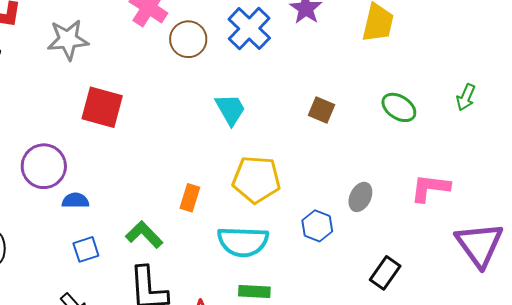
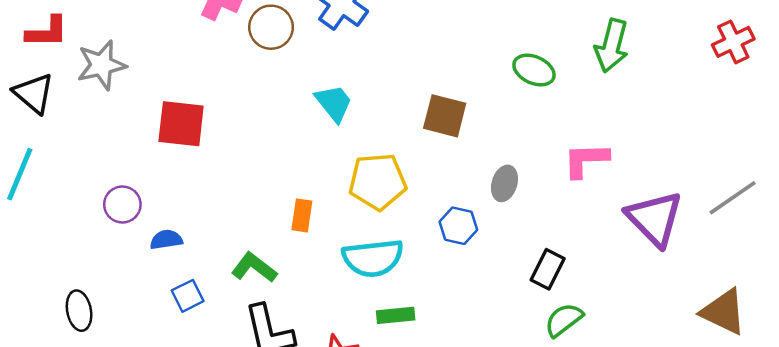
gray star: (68, 40) -> (101, 65), moved
green arrow: (466, 97) -> (612, 46), size x1.6
brown square: (322, 110) -> (445, 116), moved, size x1.4
purple circle: (44, 166) -> (122, 205), size x0.7

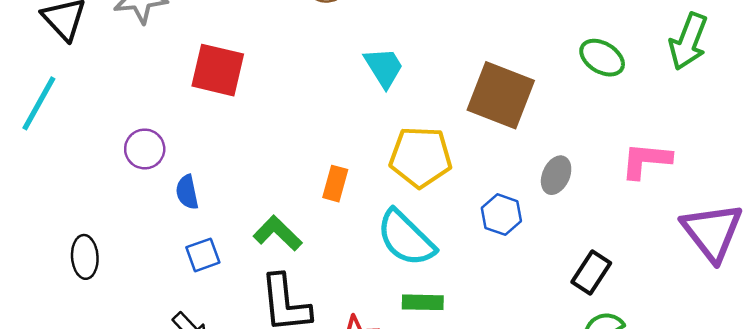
brown square: (445, 116) -> (501, 95), size x1.4
blue semicircle: (166, 240) -> (187, 192), turned -100
cyan semicircle: (373, 258) -> (406, 238), turned 44

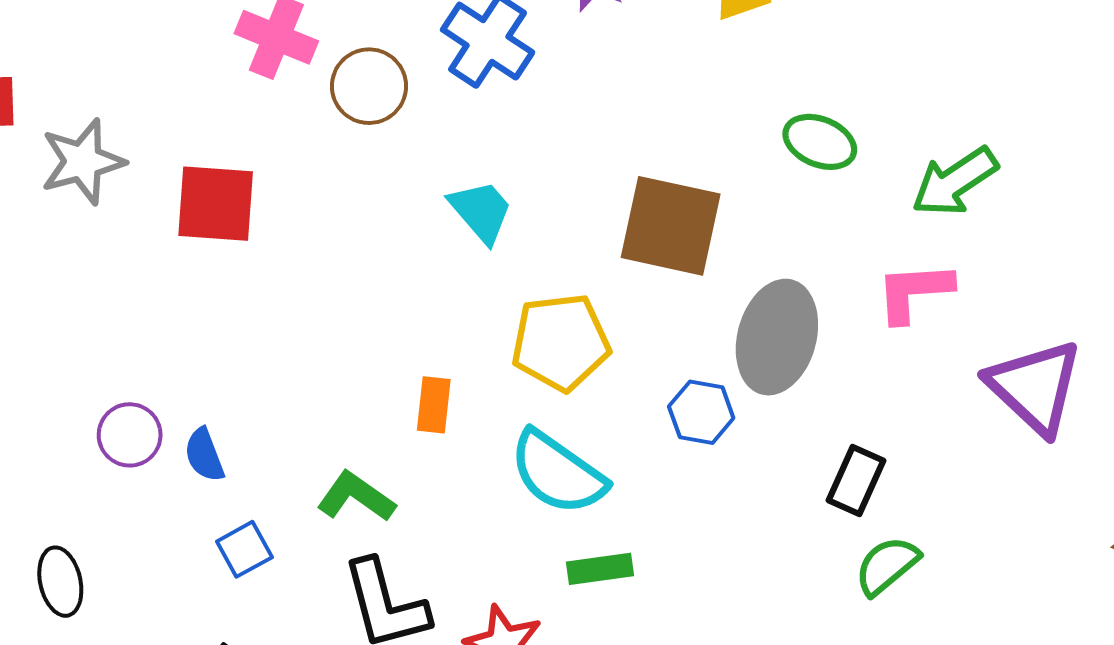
green arrow: (688, 41) -> (955, 182), moved, turned 44
red square: (218, 70) -> (216, 204), moved
purple circle: (145, 149) -> (130, 435), moved
gray ellipse: (556, 175) -> (777, 337), size x1.8

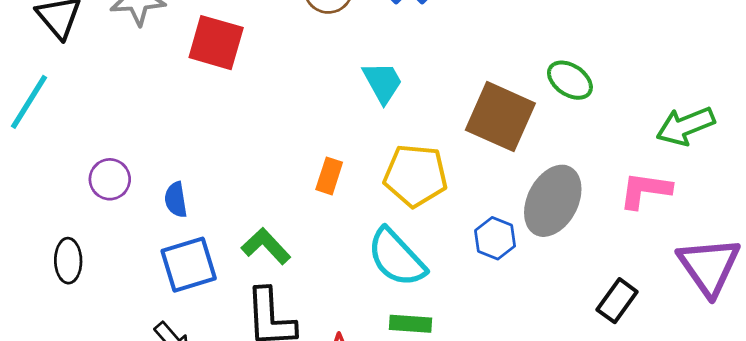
green ellipse: (820, 142) -> (570, 80), moved
orange rectangle: (434, 405) -> (329, 176), moved
purple circle: (130, 435) -> (110, 179), moved
black rectangle: (856, 480) -> (617, 301), moved
blue square: (244, 549) -> (189, 265), size x1.6

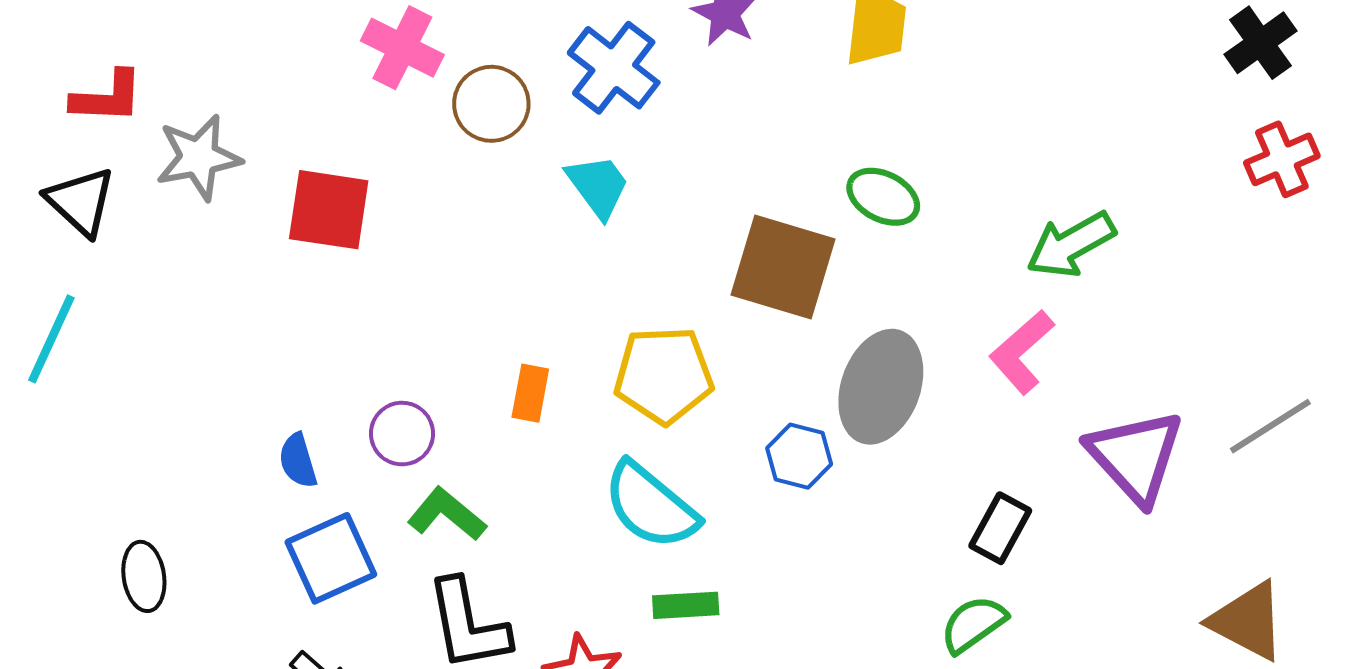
cyan trapezoid: (383, 82) -> (598, 186), moved
purple circle: (110, 179) -> (402, 434), moved
pink L-shape: (645, 190) -> (1022, 352), turned -42

